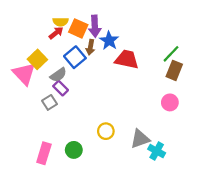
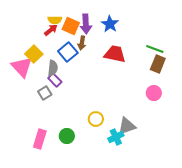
blue star: (109, 41) -> (110, 24), moved
green line: (171, 54) -> (155, 49), turned 66
gray semicircle: (58, 75) -> (53, 68), turned -49
cyan cross: (157, 151) -> (116, 137), moved, turned 35

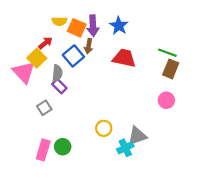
red arrow: (51, 30) -> (45, 43), moved
gray square: (45, 93) -> (44, 108), moved
green circle: (67, 136) -> (63, 147), moved

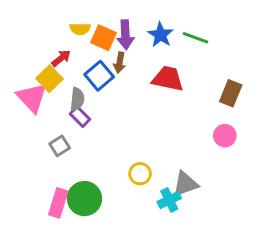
green line: (167, 53) -> (196, 38), moved
green circle: (63, 147) -> (84, 199), size x1.5

